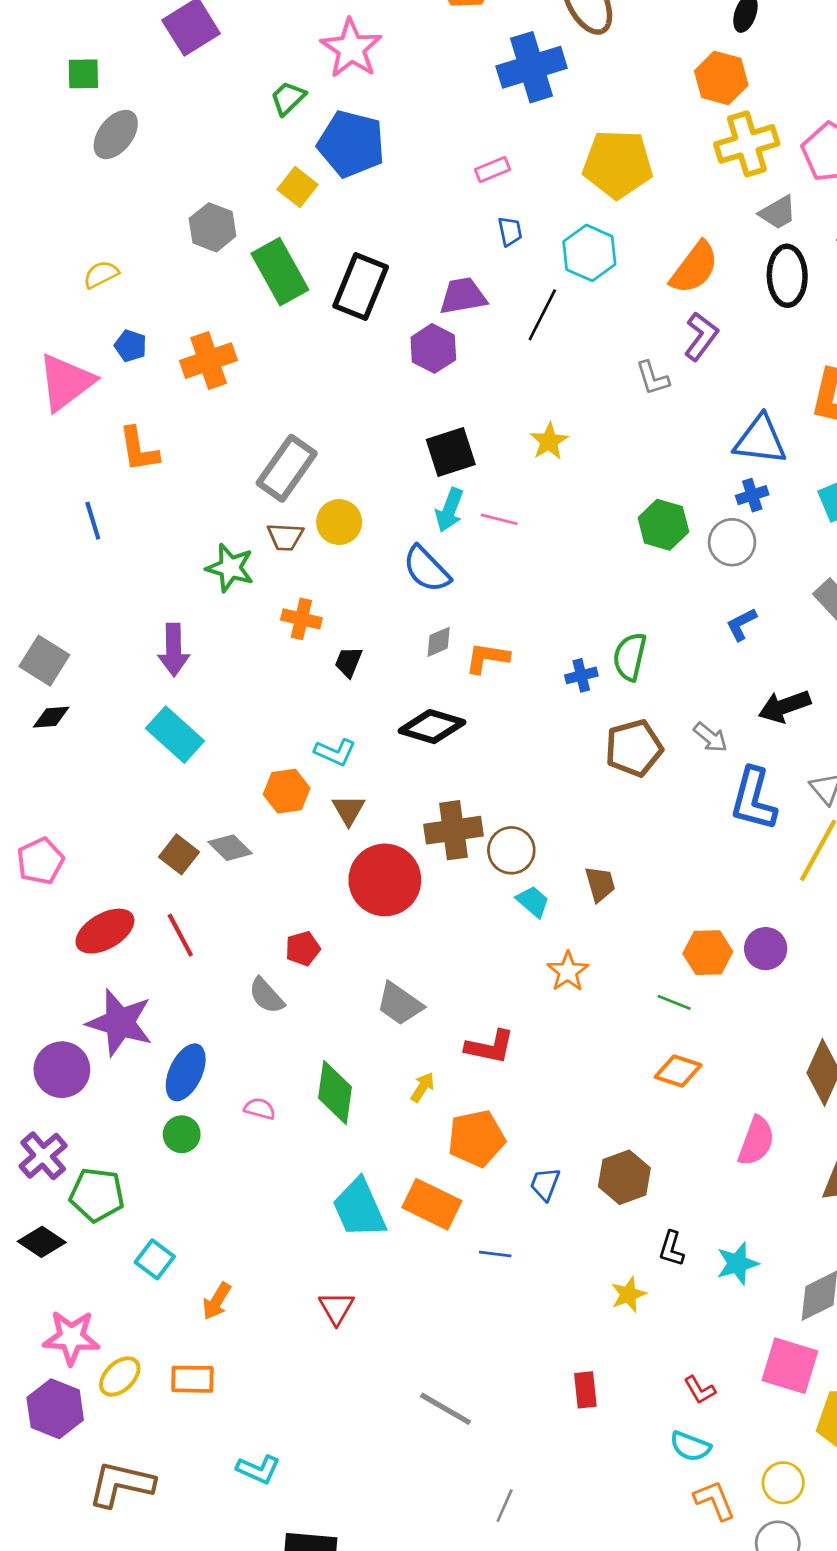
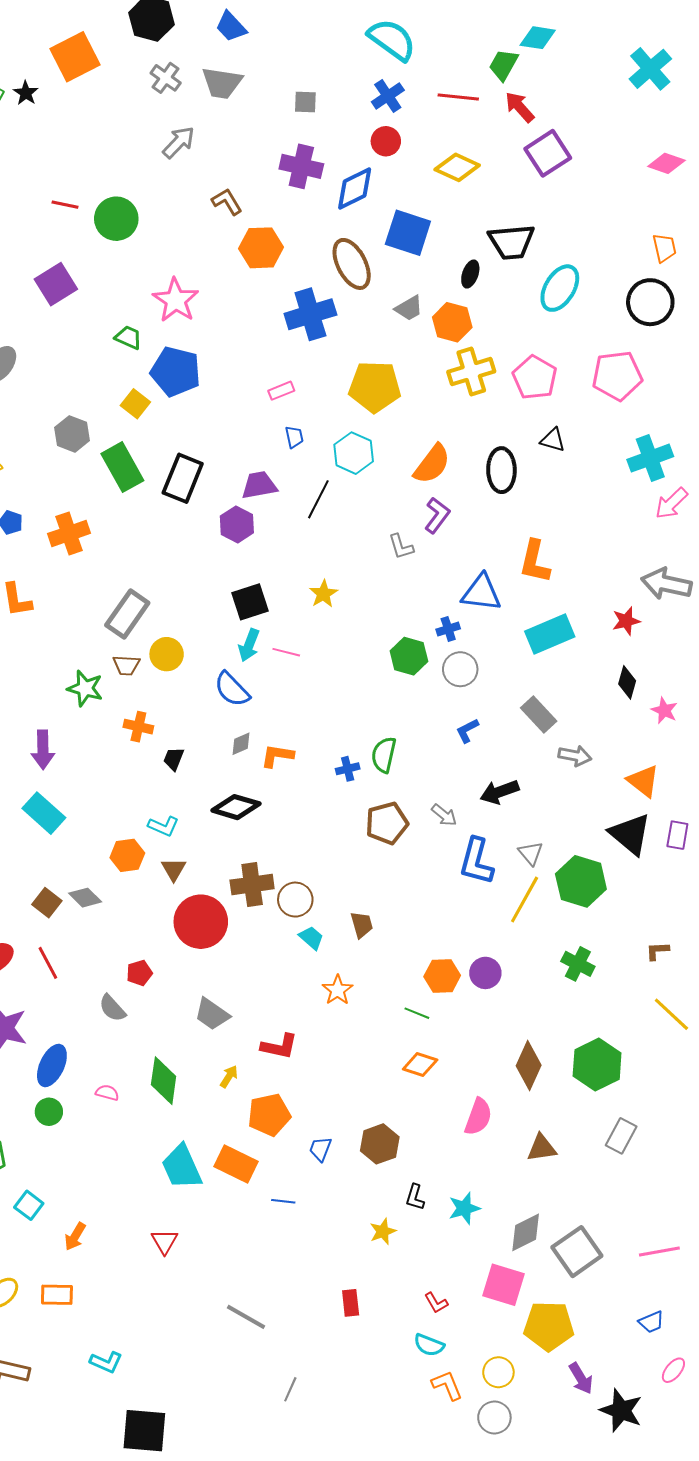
green trapezoid: (288, 98) -> (128, 337), turned 68
gray trapezoid: (778, 213) -> (409, 308), moved
blue cross: (752, 495) -> (448, 629), moved

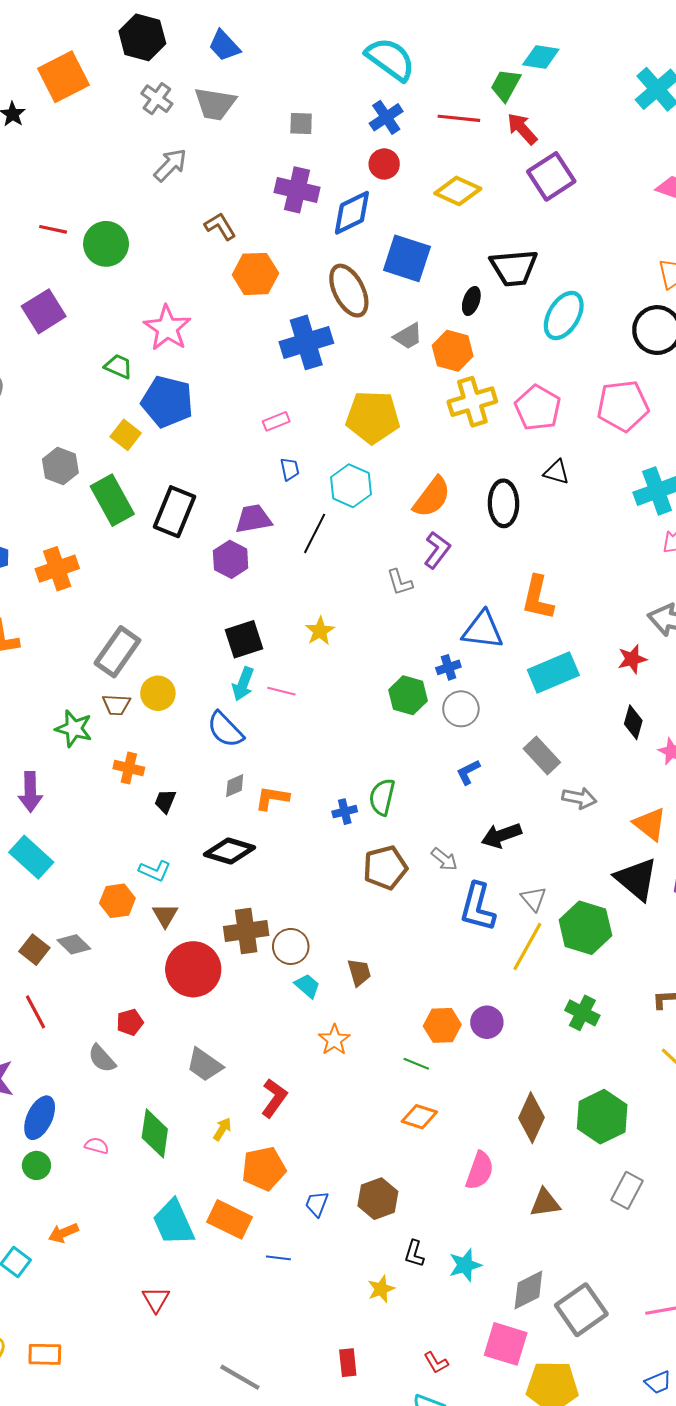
red L-shape: (279, 1046) -> (274, 1098), turned -66
orange arrow: (75, 1236) -> (63, 1233), moved, turned 36

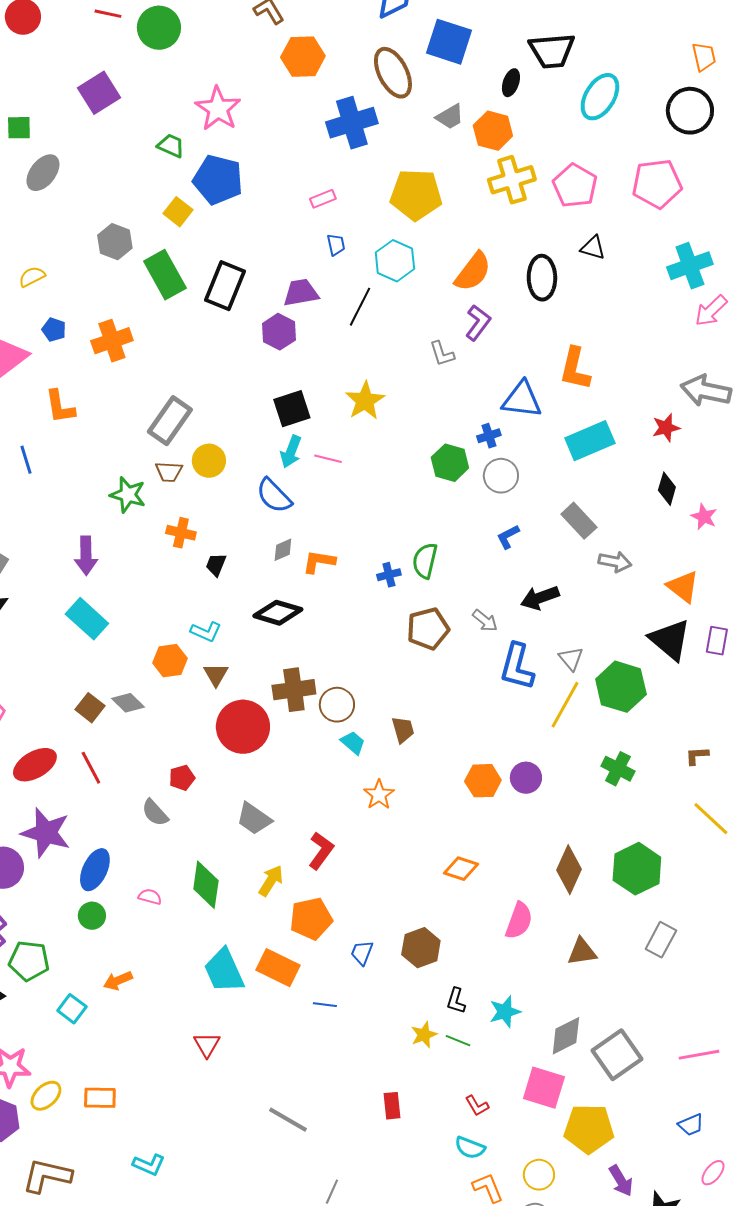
yellow star: (320, 631) -> (365, 401), size x1.4
green line: (416, 1064) -> (458, 1041), moved
yellow arrow: (222, 1129) -> (271, 881), size x1.4

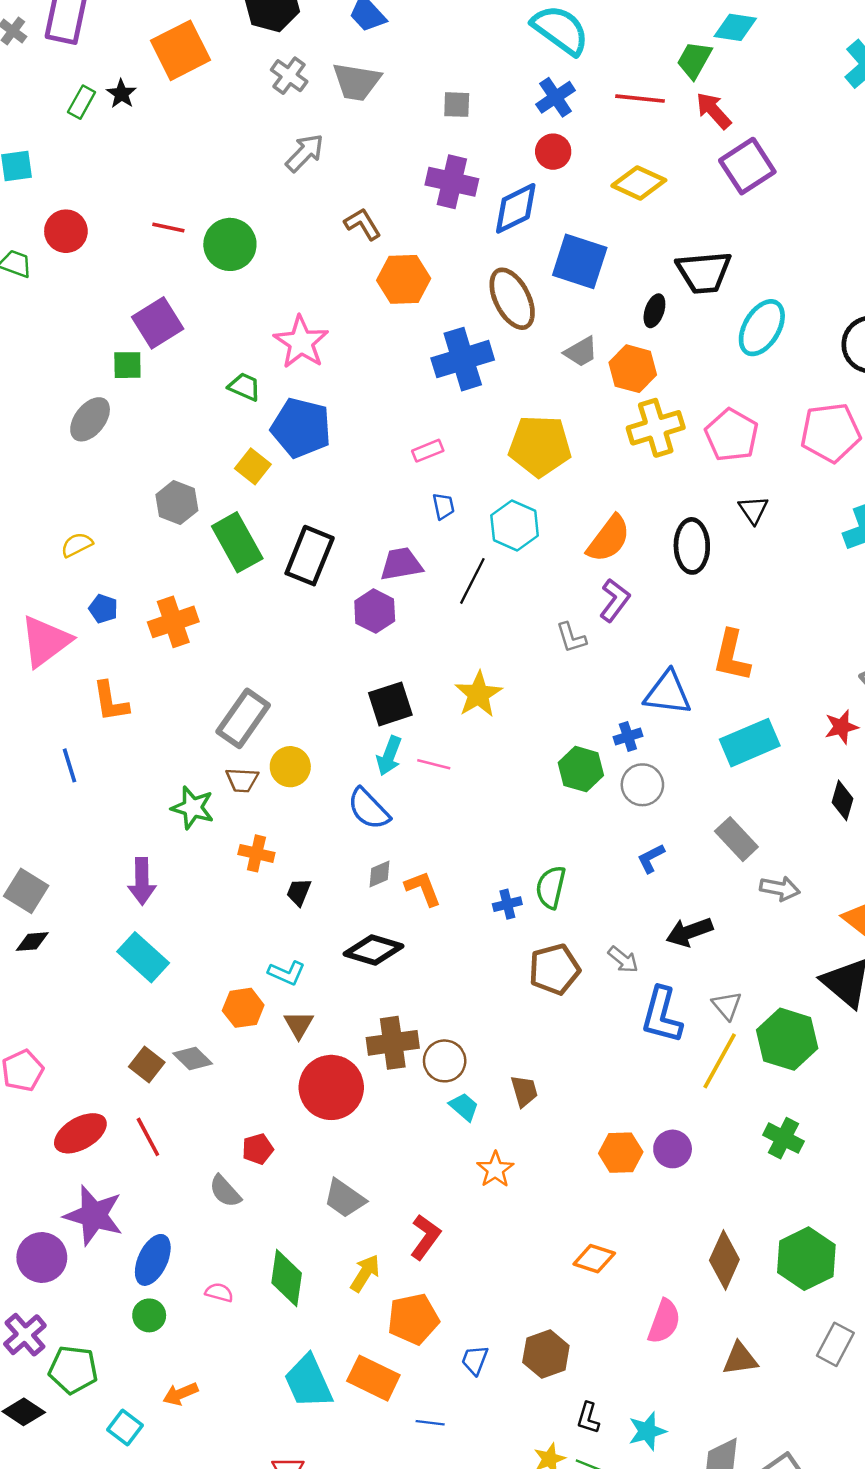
green square: (19, 128) -> (127, 365), moved
black triangle: (593, 248) -> (753, 510), turned 40
orange L-shape: (319, 562) -> (423, 888), turned 60

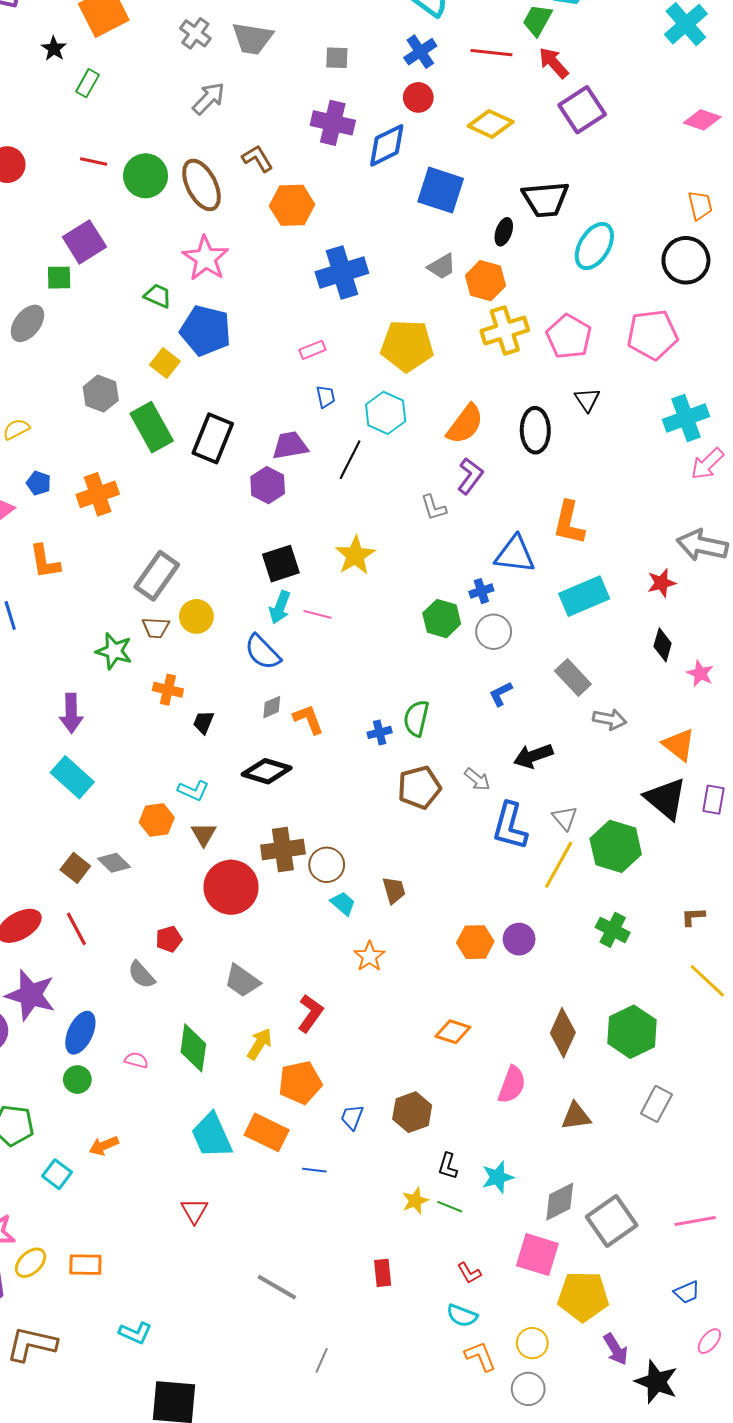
green rectangle: (82, 102) -> (88, 83), moved
brown ellipse: (512, 299) -> (202, 185), moved

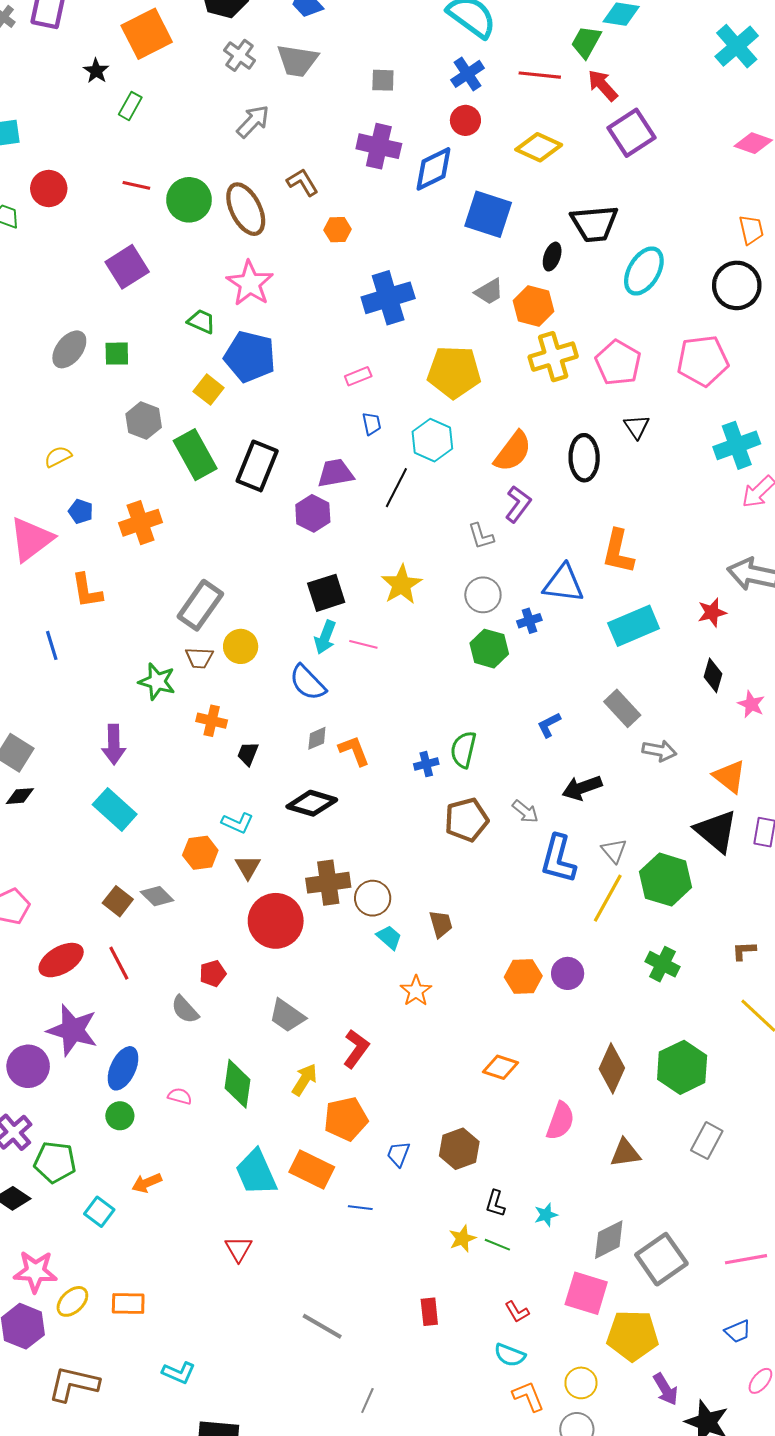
orange hexagon: (292, 205) -> (338, 230), size x0.6
green square: (59, 278) -> (117, 354), moved
gray circle: (494, 632) -> (483, 595), moved
cyan star: (498, 1177) -> (546, 1215), size x0.7

